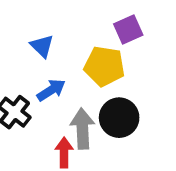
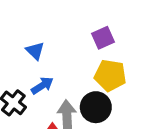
yellow pentagon: (104, 66) -> (110, 75), moved

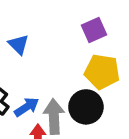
blue arrow: (42, 85) -> (27, 107), moved

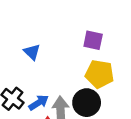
purple square: (94, 30) -> (93, 40), turned 36

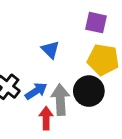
blue triangle: (32, 52) -> (50, 50), moved

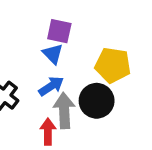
purple square: (96, 23) -> (59, 31), moved
blue arrow: (36, 91) -> (51, 86), moved

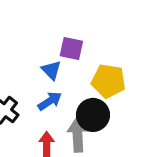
purple square: (59, 31) -> (71, 49), moved
gray arrow: (64, 110) -> (78, 135), moved

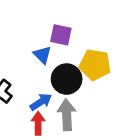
blue arrow: (50, 101) -> (41, 102), moved
black circle: (93, 115) -> (67, 79), moved

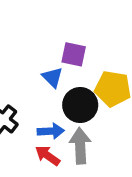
blue arrow: (41, 102) -> (51, 131), turned 30
red arrow: (38, 123) -> (48, 156), turned -55

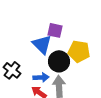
blue triangle: (52, 77) -> (42, 44), size x1.5

